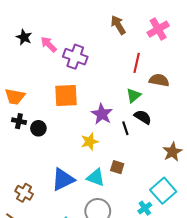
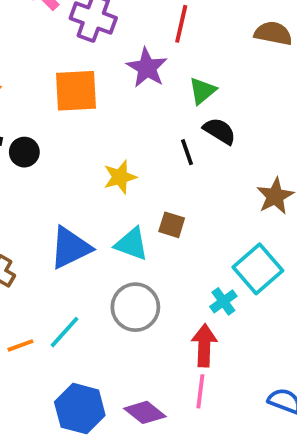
red line: (137, 63) -> (181, 24), moved
brown semicircle: (159, 80) -> (273, 33), moved
purple star: (102, 114) -> (147, 68), moved

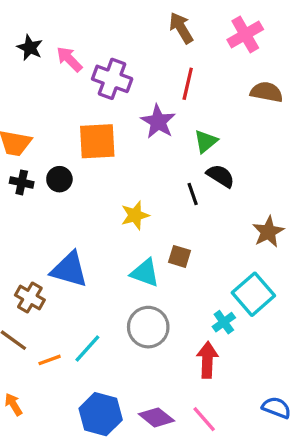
black circle: (24, 152) -> (59, 179), moved
blue triangle: (70, 248) -> (69, 270), moved, turned 42
pink line: (200, 391) -> (204, 419), moved, turned -48

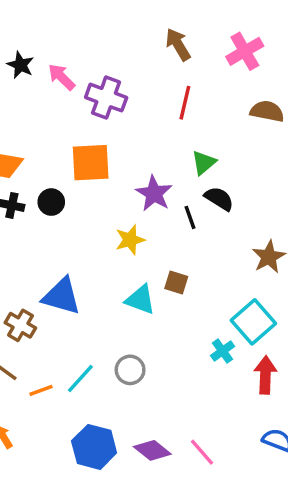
purple star: (158, 122) -> (154, 193), moved
gray circle: (148, 327) -> (130, 370), moved, size x0.7
red arrow: (207, 360) -> (265, 375), moved

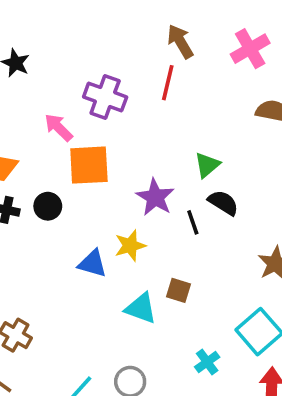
pink arrow: (62, 77) -> (59, 127), moved
red line: (185, 103) -> (168, 83), moved
blue triangle: (62, 296) -> (93, 264), moved, size x0.7
cyan cross: (223, 351) -> (207, 362), moved

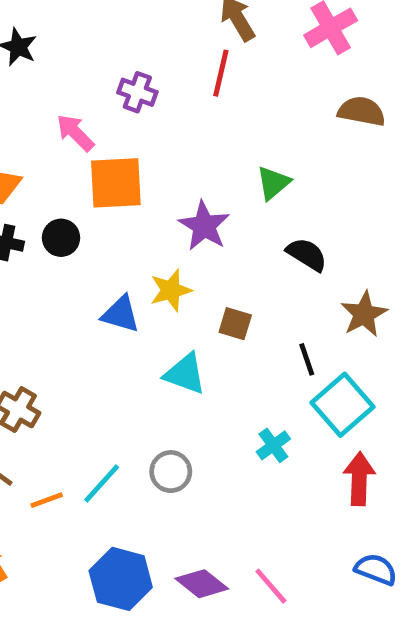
purple cross: (105, 97) -> (137, 92), size x0.7
black semicircle: (223, 203) -> (307, 254), moved
black line: (193, 222) -> (307, 359), moved
brown square: (178, 290) -> (235, 324), moved

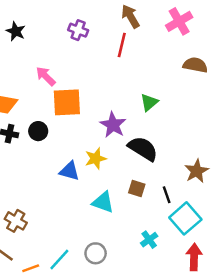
purple cross: (137, 92) -> (78, 30), moved
black semicircle: (307, 254) -> (143, 149), moved, size x1.4
brown square: (235, 324) -> (137, 188), moved

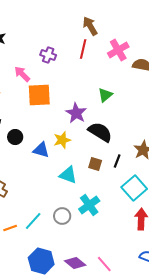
pink cross: (179, 21) -> (118, 50), moved
purple cross: (78, 30) -> (48, 55), moved
black circle: (38, 131) -> (15, 137), moved
black line: (167, 195) -> (117, 161), moved, turned 40
cyan cross: (149, 240) -> (89, 205), moved, size x1.5

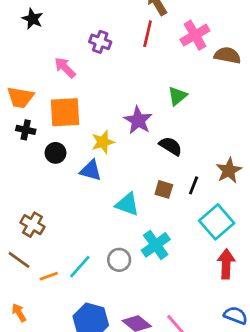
orange square: (39, 95) -> (65, 112), moved
black semicircle: (100, 132) -> (171, 146), size x0.7
yellow star: (62, 140) -> (103, 142), moved

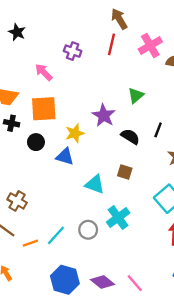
black line: (194, 185) -> (158, 130), moved

